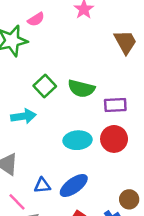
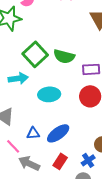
green square: (45, 86) -> (35, 54), size x1.4
cyan ellipse: (78, 140) -> (49, 94), moved

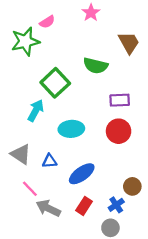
green semicircle: (64, 56) -> (96, 66), moved
cyan arrow: (18, 78) -> (36, 110), turned -54
blue triangle: (33, 133) -> (49, 161), moved

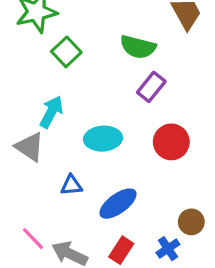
green square: (55, 83) -> (66, 52), moved, size x0.7
purple rectangle: (120, 100) -> (151, 87), moved, turned -48
gray triangle: (21, 154) -> (30, 147), moved
pink line: (30, 189) -> (33, 239), moved

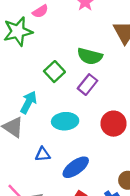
green square: (66, 52) -> (54, 72), moved
purple rectangle: (151, 87) -> (88, 85), moved

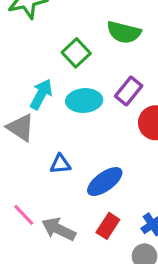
purple rectangle: (88, 85) -> (129, 91), moved
cyan ellipse: (65, 121) -> (84, 101), moved

